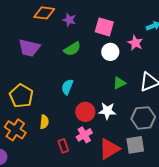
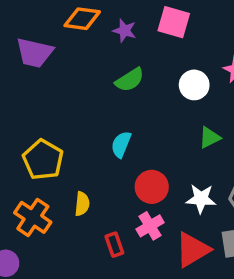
pink square: (104, 27) -> (174, 22), moved
purple trapezoid: (29, 48) -> (35, 53), moved
white star: (107, 111) -> (201, 199), moved

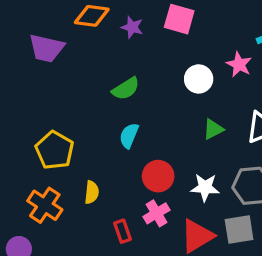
green semicircle: (130, 80) -> (126, 89), moved

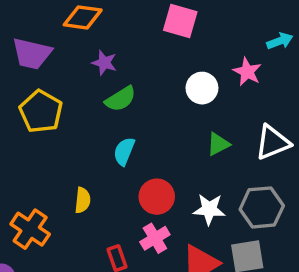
purple star: (132, 27) -> (104, 63), moved
yellow pentagon: (55, 150) -> (41, 112), moved
yellow semicircle: (92, 192) -> (83, 200), moved

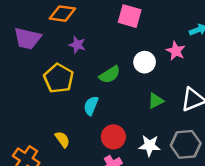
green semicircle: (121, 99) -> (110, 75), moved
yellow pentagon: (41, 112) -> (59, 78), moved
yellow semicircle: (83, 200) -> (62, 139), turned -42

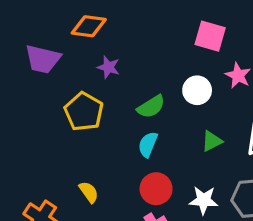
pink square: (130, 16) -> (210, 36), moved
cyan semicircle: (91, 106) -> (148, 144), moved

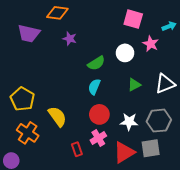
yellow pentagon: (84, 112) -> (22, 99), moved
yellow semicircle: (89, 192) -> (57, 116), size x1.5

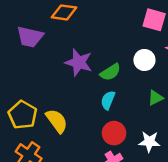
purple star: (70, 39) -> (79, 62), moved, size x1.6
yellow semicircle: (57, 116) -> (57, 121), moved

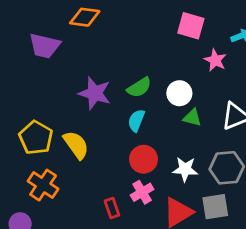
white circle: (144, 60) -> (179, 93), moved
purple star: (79, 62) -> (95, 93), moved
green triangle: (155, 98) -> (192, 118), turned 42

